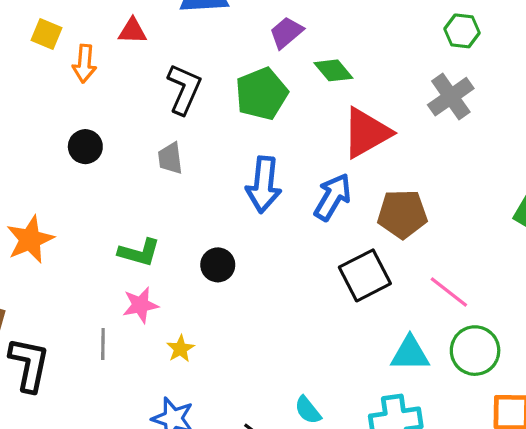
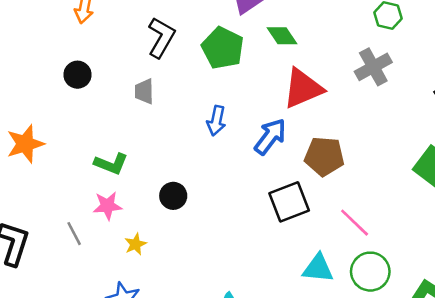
green pentagon: (262, 94) -> (223, 48), turned -30
blue arrow: (264, 185) -> (216, 121), size x0.7
black circle: (218, 265) -> (173, 196), moved
gray line: (103, 344) -> (74, 234), turned -35

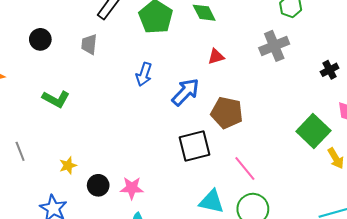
black circle: (77, 75) -> (40, 39), moved
red triangle: (303, 88) -> (216, 57), size x0.5
black circle: (173, 196) -> (98, 185), moved
pink star: (107, 206) -> (132, 188), moved

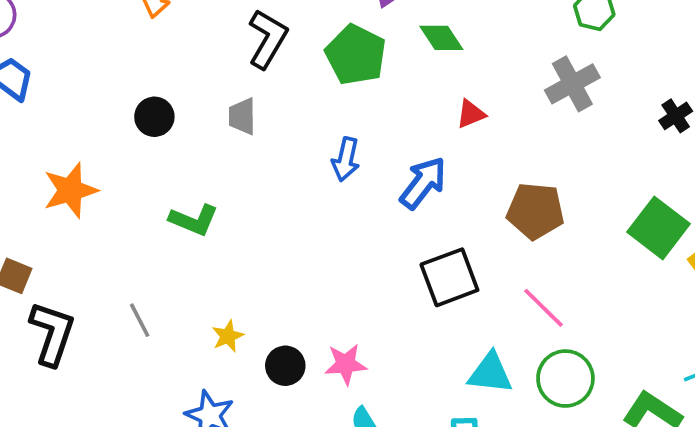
brown pentagon: (227, 113) -> (535, 211), moved

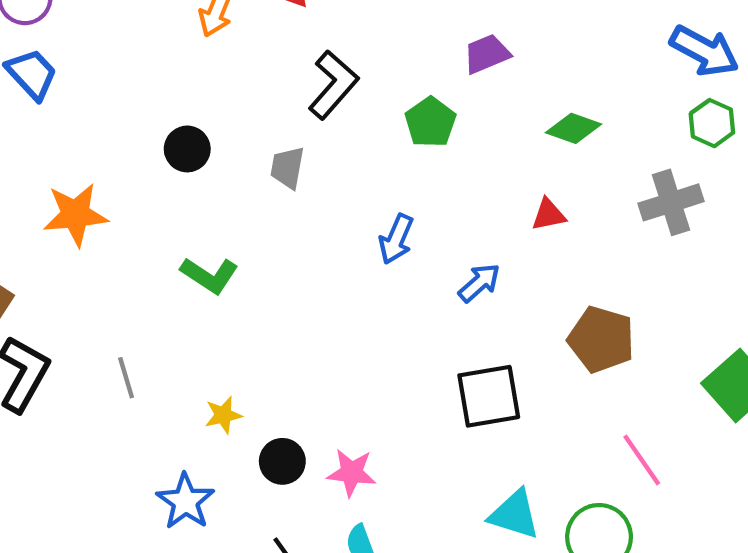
green diamond: (441, 38) -> (573, 128), moved, turned -48
green pentagon: (356, 55) -> (430, 122), size x0.7
blue arrow: (423, 183) -> (479, 283), size x0.7
pink line: (543, 308) -> (642, 460), moved

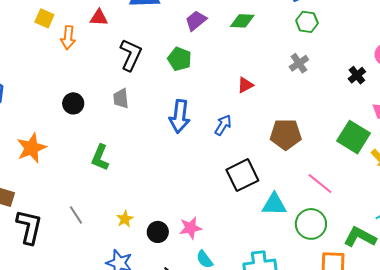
green diamond: (573, 128) -> (242, 21), moved
gray cross: (671, 202) -> (299, 63), size x0.7
blue arrow: (396, 239) -> (180, 116), size x1.4
green L-shape: (210, 275) -> (100, 158), turned 96
cyan triangle: (515, 514) -> (274, 204), moved

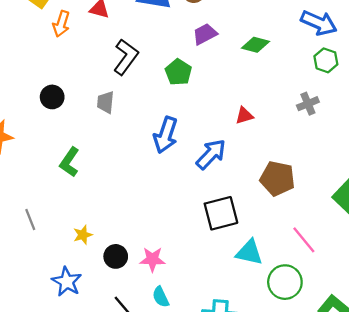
blue arrow: (223, 125) -> (211, 154), size x1.4

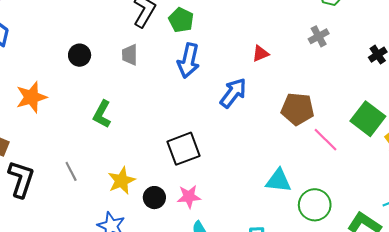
green pentagon: (178, 72) -> (181, 20), moved
blue arrow: (166, 135) -> (188, 61), moved
black square: (221, 213) -> (183, 149), moved
yellow star: (83, 235) -> (122, 181), size x1.5
pink line: (304, 240) -> (326, 140), moved

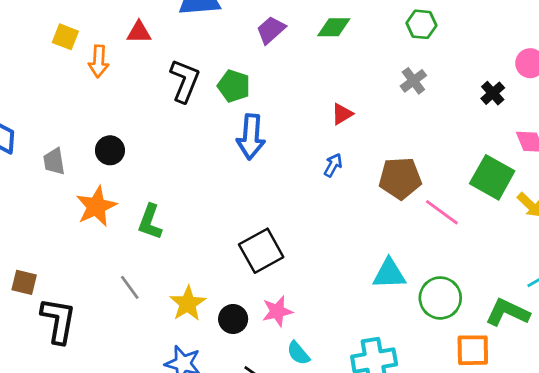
gray trapezoid: (130, 55) -> (54, 161), moved
blue arrow: (233, 93) -> (333, 165), moved, size x0.6
orange star: (31, 97) -> (96, 206), moved
gray line: (71, 171) -> (130, 287), moved

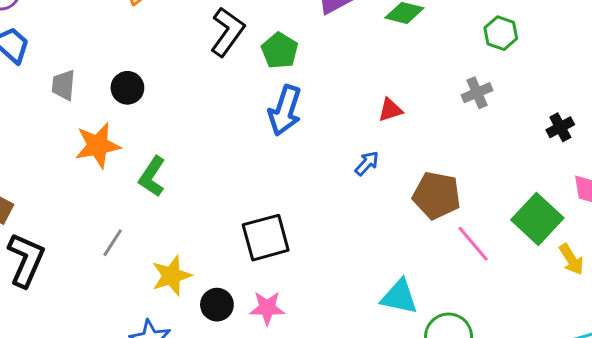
gray line: (130, 287) -> (113, 243), turned 55

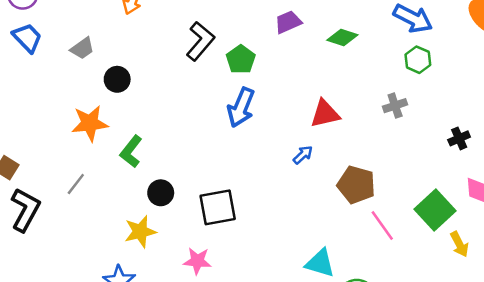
gray trapezoid: (63, 85) -> (82, 48), moved, turned -135
red triangle: (390, 110) -> (325, 114), size x1.5
gray line: (113, 243) -> (76, 184), moved
black circle: (217, 305) -> (161, 193), moved
pink star: (267, 308) -> (197, 261), moved

